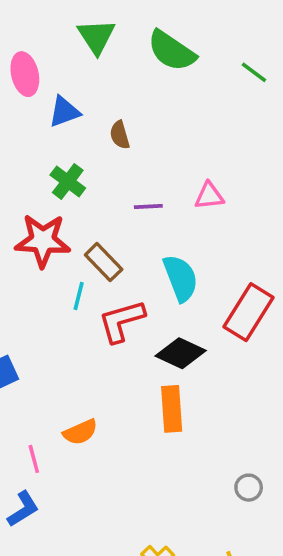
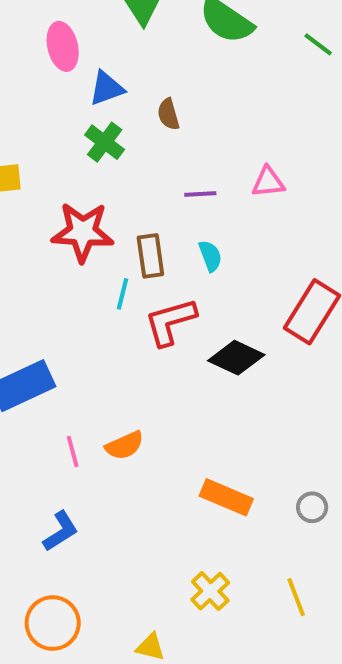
green cross: (68, 181) -> (105, 142), moved
brown rectangle: (104, 262) -> (150, 256), turned 36
cyan semicircle: (181, 278) -> (210, 256), moved, size x0.6
orange rectangle: (172, 409) -> (226, 497), moved, turned -63
pink line: (34, 459) -> (73, 451), moved

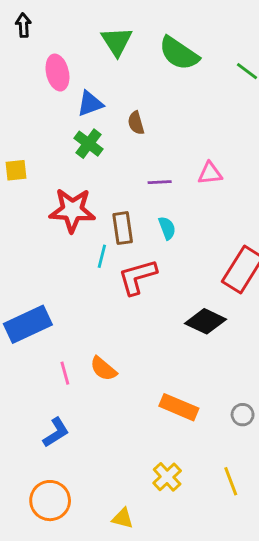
black diamond: (236, 358) -> (206, 321), moved
orange semicircle: (125, 445) -> (103, 369), turned 64

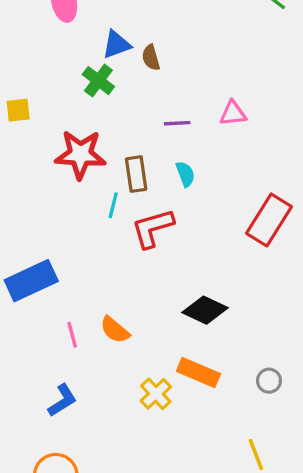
blue triangle: (90, 104) -> (116, 44), moved
black diamond: (206, 321) -> (205, 310), moved
yellow cross: (167, 477) -> (156, 394), moved

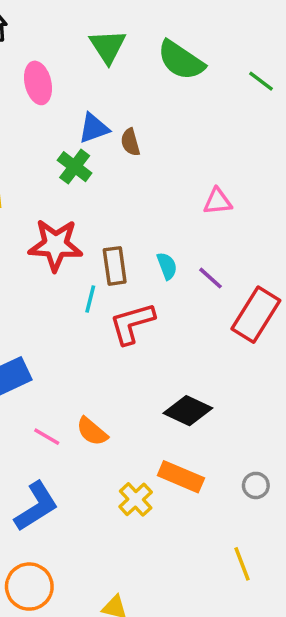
purple line: (177, 123) -> (211, 278), moved, turned 45
pink line: (72, 335) -> (47, 437), turned -45
blue L-shape: (62, 400) -> (36, 506), size x1.4

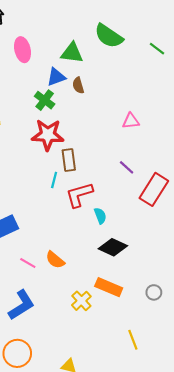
green triangle: (108, 46) -> (72, 53), moved, turned -50
red star: (55, 245) -> (48, 135), moved
cyan semicircle: (167, 266) -> (100, 216), moved
yellow line: (242, 564) -> (133, 340), moved

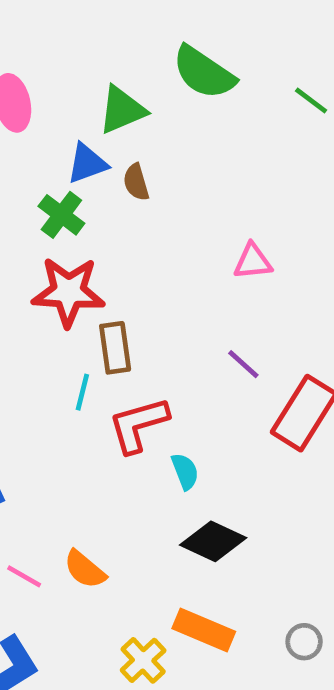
green triangle: (72, 53) -> (122, 110), turned -30

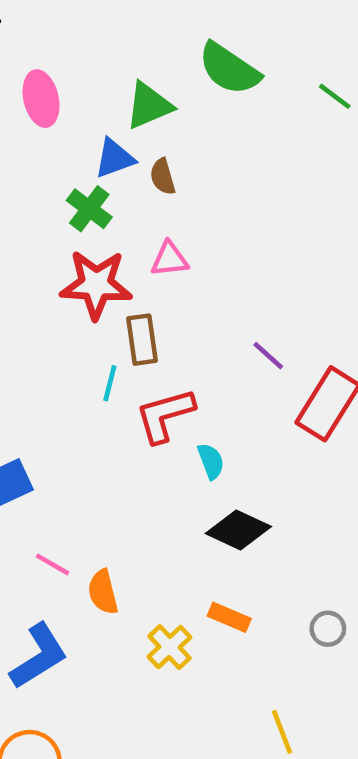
pink triangle: (253, 261) -> (170, 259), moved
orange semicircle: (85, 569) -> (103, 592), moved, turned 36
orange rectangle: (204, 630) -> (229, 617), size x0.7

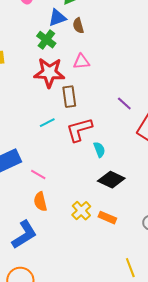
cyan line: (110, 383) -> (47, 123), moved, turned 49
pink line: (53, 564) -> (38, 175), moved
orange semicircle: (103, 592) -> (40, 202), moved
yellow cross: (170, 647) -> (81, 211), moved

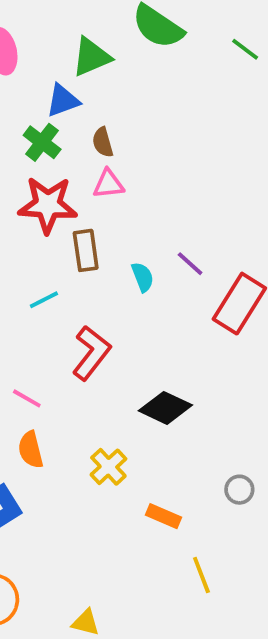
brown semicircle: (78, 26) -> (103, 142), moved
red L-shape: (79, 130) -> (91, 353), moved, turned 144
cyan semicircle: (99, 150) -> (143, 277), moved
orange rectangle: (107, 218) -> (163, 516), moved

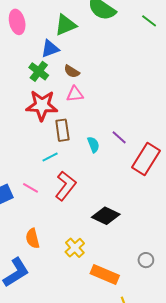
brown semicircle: (103, 142) -> (72, 71), turned -42
cyan line: (44, 300) -> (50, 157), moved
pink line: (27, 398) -> (30, 188), moved
orange rectangle: (163, 516) -> (105, 274), size x1.5

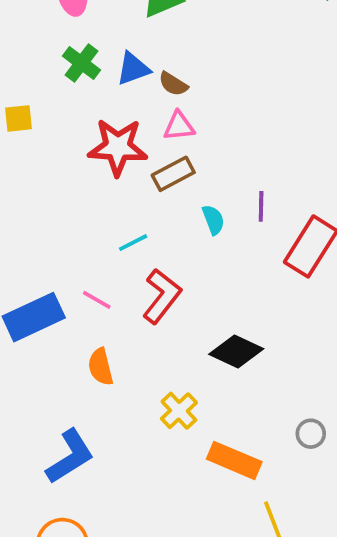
blue triangle: (50, 49) -> (133, 69), moved
green cross: (39, 71) -> (81, 63), moved
brown rectangle: (62, 130) -> (173, 174), moved, turned 70
purple line: (119, 137) -> (261, 206), turned 49
orange semicircle: (33, 238) -> (101, 367), moved

